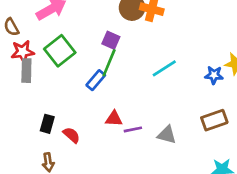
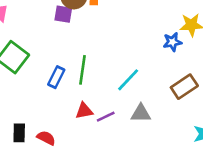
purple square: (111, 40) -> (63, 14), moved
green line: (109, 63) -> (82, 70), moved
cyan line: (164, 68) -> (128, 80), moved

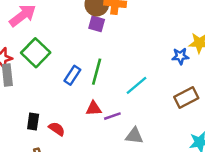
purple square: (63, 14) -> (97, 24), moved
gray triangle: (141, 113) -> (134, 136), moved

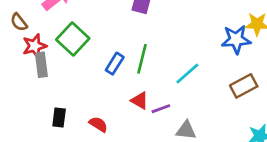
blue star: (180, 56) -> (236, 39), size x1.5
red triangle: (94, 109) -> (140, 101), turned 35
black rectangle: (33, 121) -> (59, 118), moved

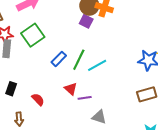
cyan line: (187, 73) -> (97, 65), moved

